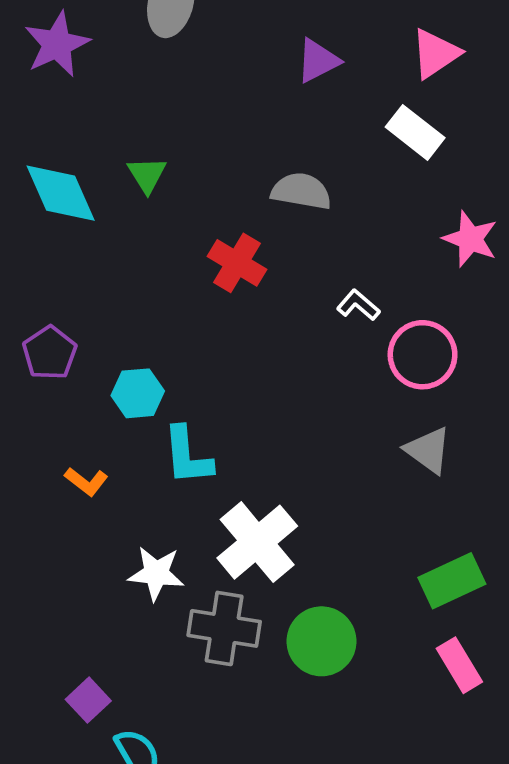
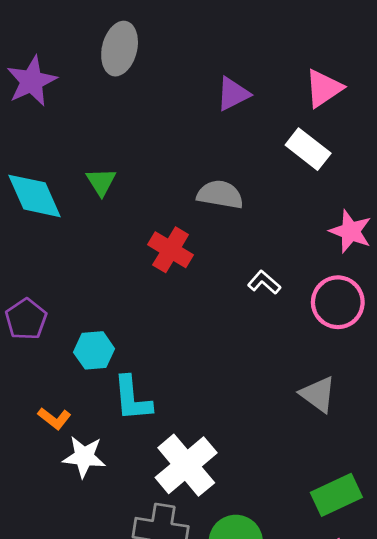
pink circle: (423, 355) -> (338, 302), moved
white star: (156, 573) -> (84, 457), moved

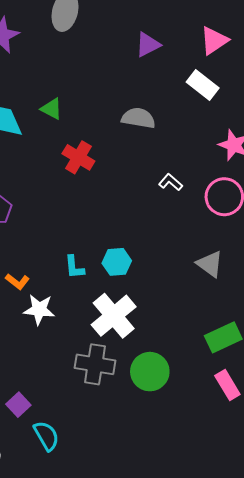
green triangle: (101, 182) -> (52, 109), turned -30
red cross: (171, 250) -> (78, 157), moved
cyan hexagon: (94, 350) -> (117, 262), moved
cyan L-shape: (132, 399) -> (74, 267), size x0.7

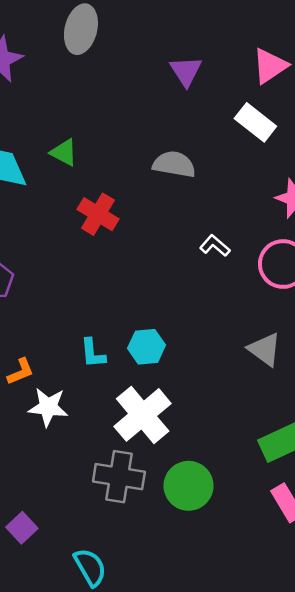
purple triangle: (148, 45) -> (186, 71), turned -36
orange L-shape: (17, 282) -> (21, 372), turned -60
cyan semicircle: (46, 436) -> (90, 567), moved

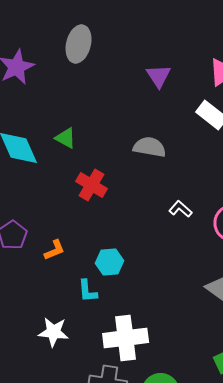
cyan hexagon: (147, 347) -> (110, 262), moved
orange L-shape: (21, 372) -> (55, 250), moved
white cross: (143, 415) -> (126, 338), turned 33

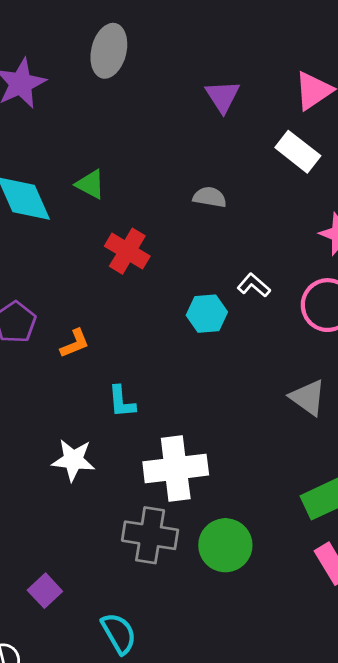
gray semicircle: (150, 147) -> (210, 197), size x0.7
cyan hexagon: (110, 262) -> (207, 314), moved

